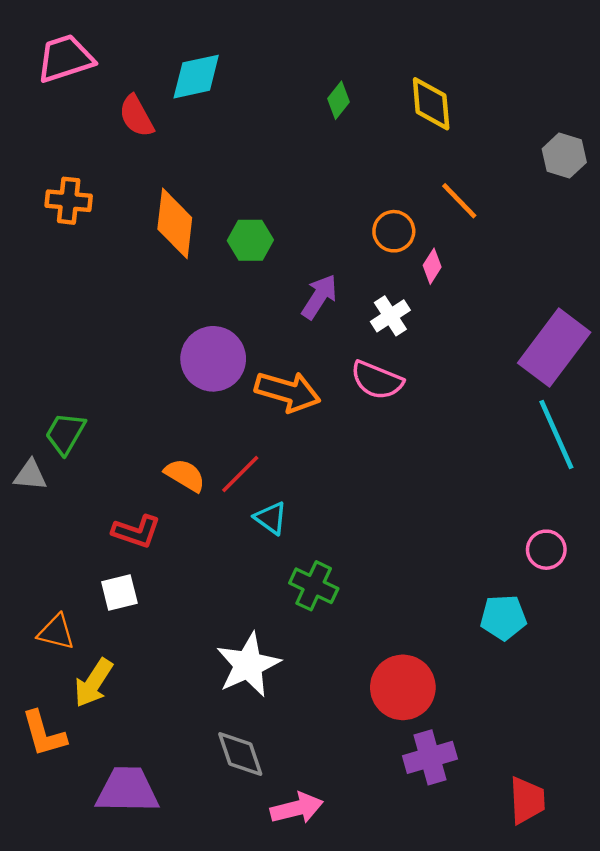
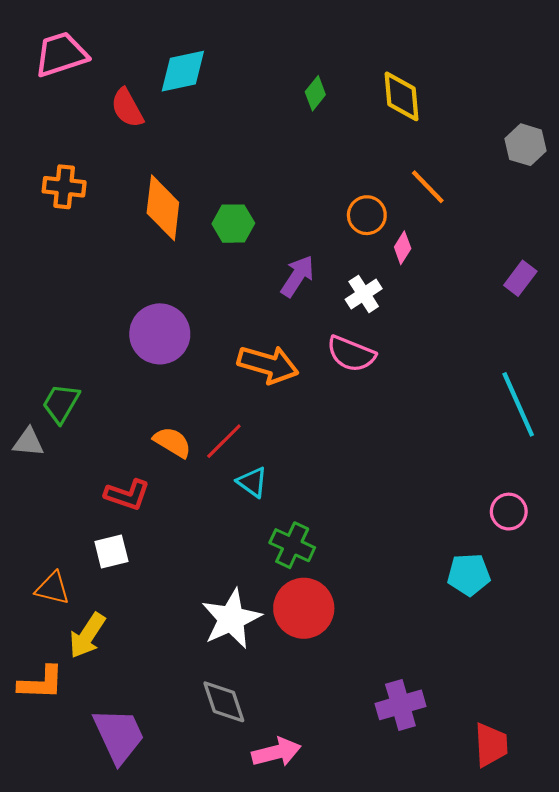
purple rectangle: (554, 348) -> (520, 278), moved, size x0.5
purple circle: (213, 359) -> (160, 334), moved
red circle: (403, 687) -> (304, 608), moved
orange L-shape: (44, 734) -> (41, 683), turned -72
purple trapezoid: (127, 790) -> (119, 735), turned 64

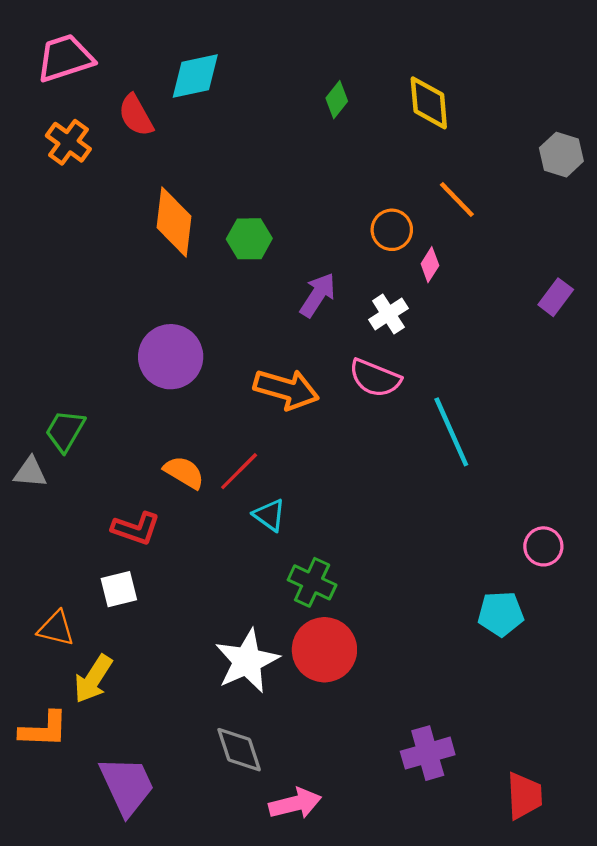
orange cross: (64, 187) -> (68, 142), moved, turned 30
cyan line: (518, 404) -> (451, 432), moved

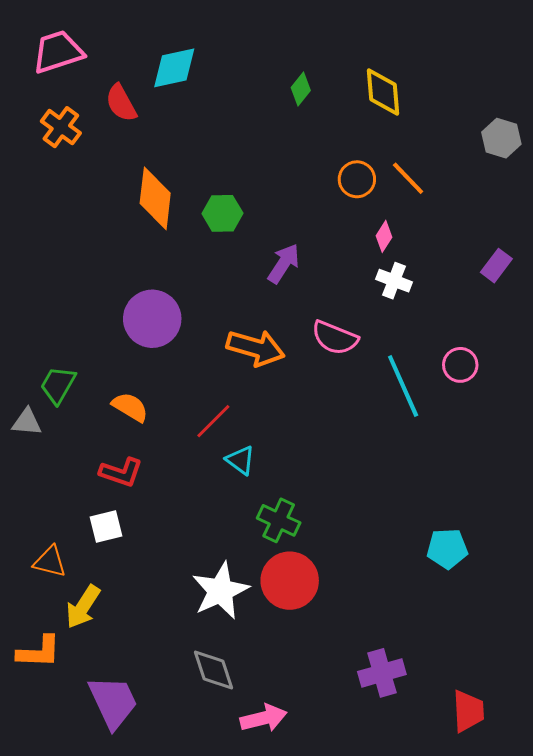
orange circle: (392, 230) -> (357, 179), moved
white cross: (388, 314) -> (394, 281), moved, turned -36
orange semicircle: (184, 472) -> (130, 407), moved
pink circle: (543, 546) -> (460, 365), moved

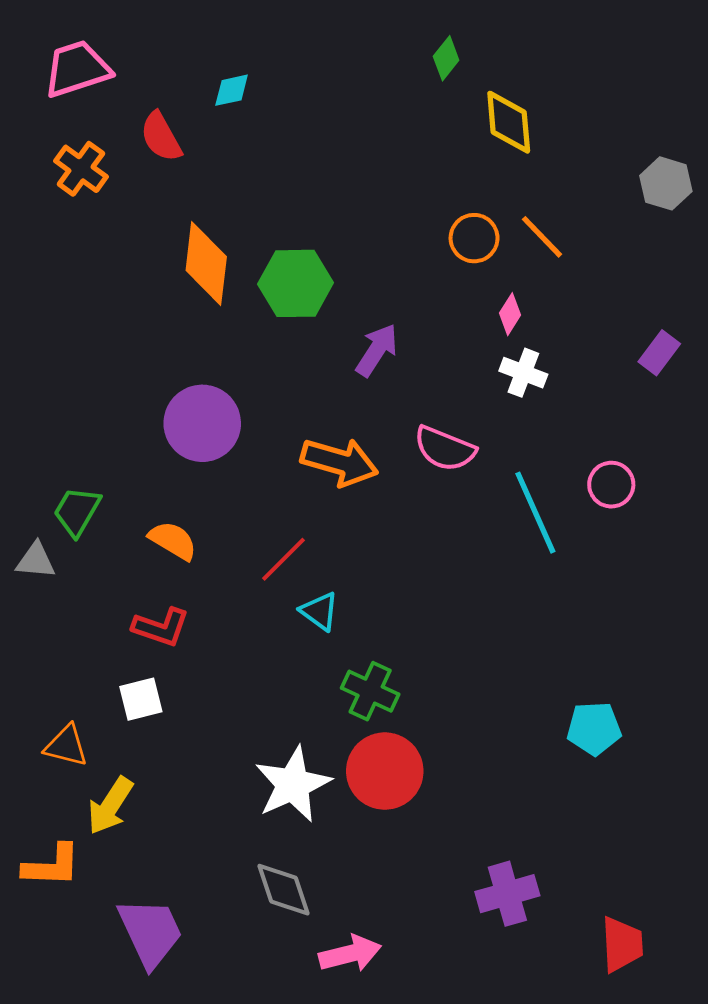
cyan diamond: (174, 68) -> (232, 90), size x0.6
green diamond: (301, 89) -> (446, 58), moved
green hexagon: (222, 213) -> (295, 283), size x1.4

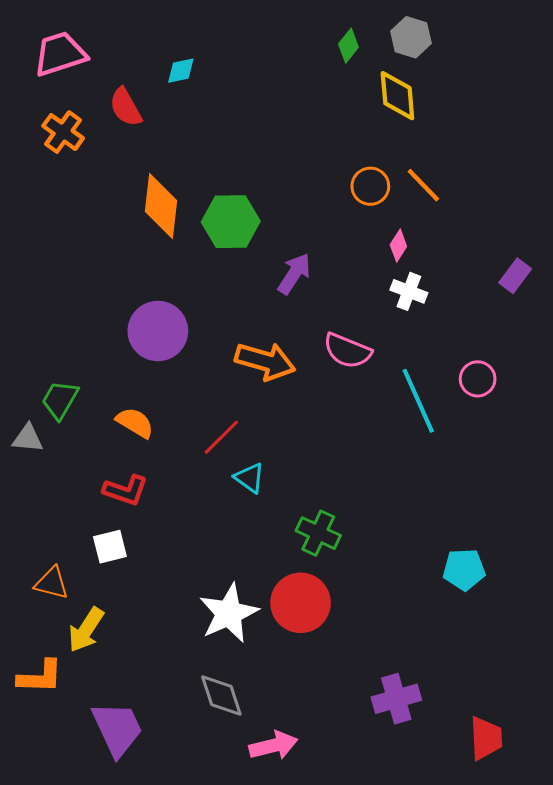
gray hexagon: (666, 183) -> (411, 37), moved
green cross: (370, 691) -> (318, 533), moved

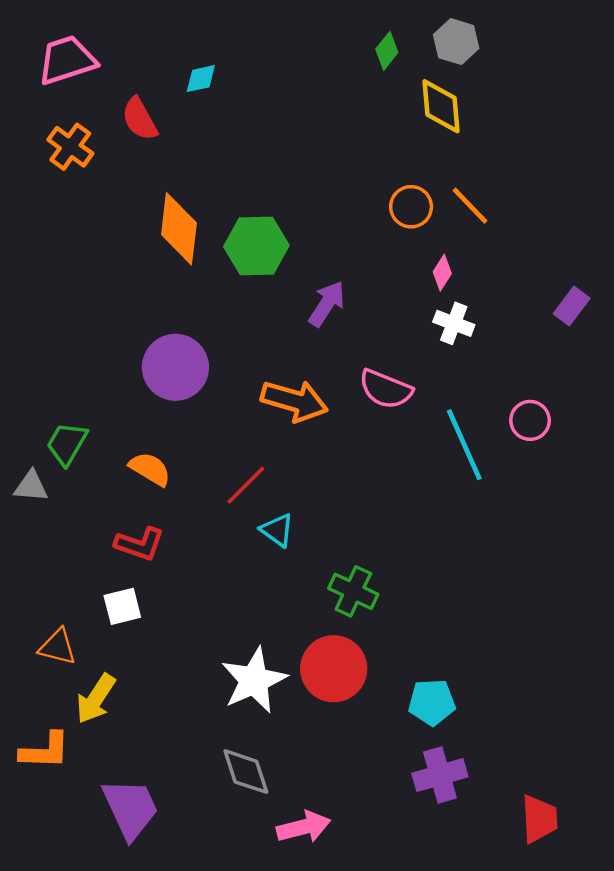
cyan pentagon: (464, 569) -> (432, 702), moved

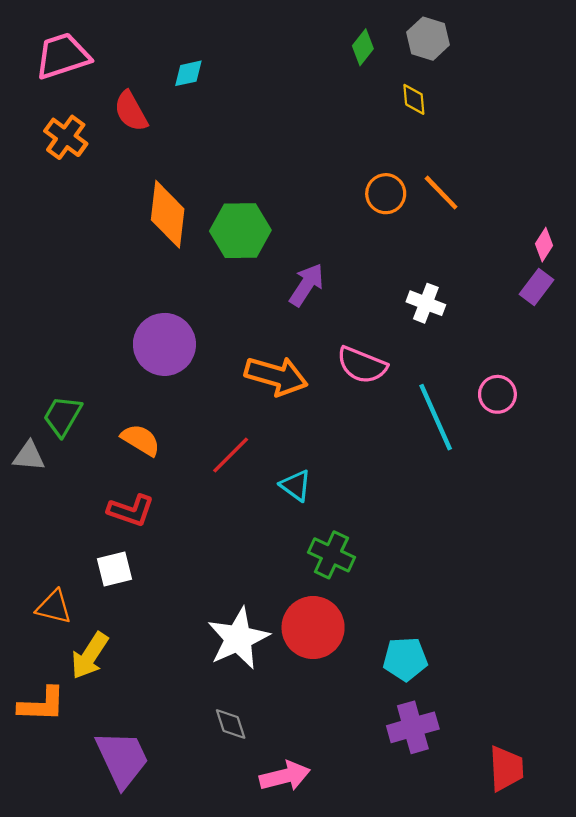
yellow diamond: (441, 106) -> (414, 99), size x0.6
pink diamond: (442, 273) -> (544, 245), moved
cyan triangle: (277, 530) -> (296, 485), moved
gray diamond: (246, 772) -> (231, 724), size x0.7

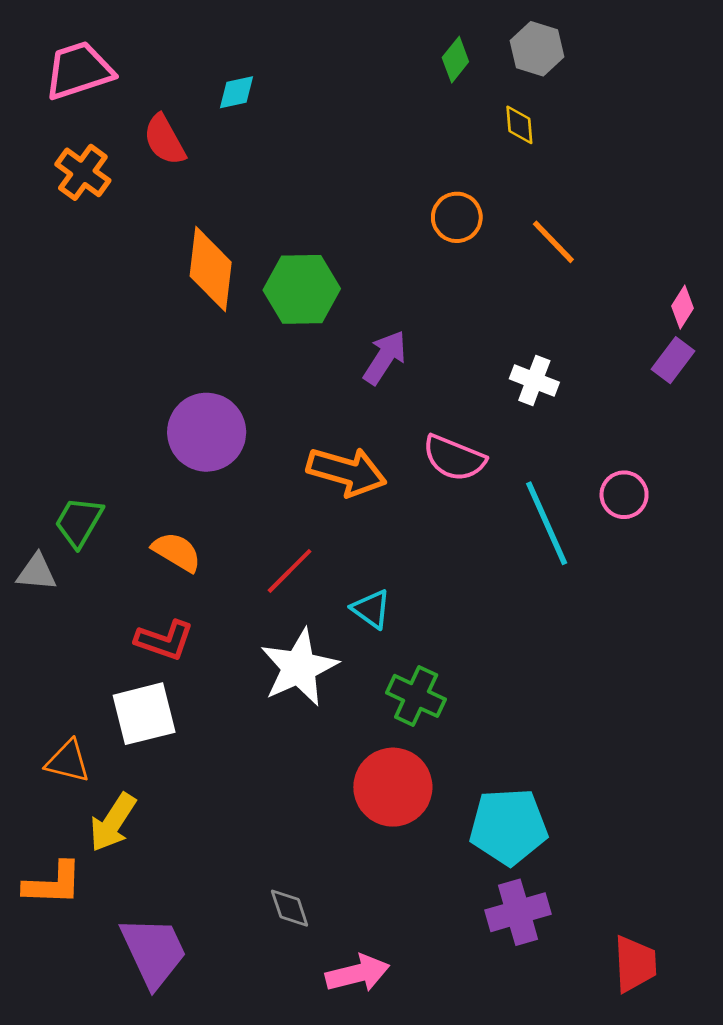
orange circle: (386, 194) -> (457, 217), moved
white square: (115, 569) -> (144, 714), size x1.4
white star: (238, 638) -> (299, 667), moved
cyan pentagon: (405, 659) -> (508, 827), size x1.4

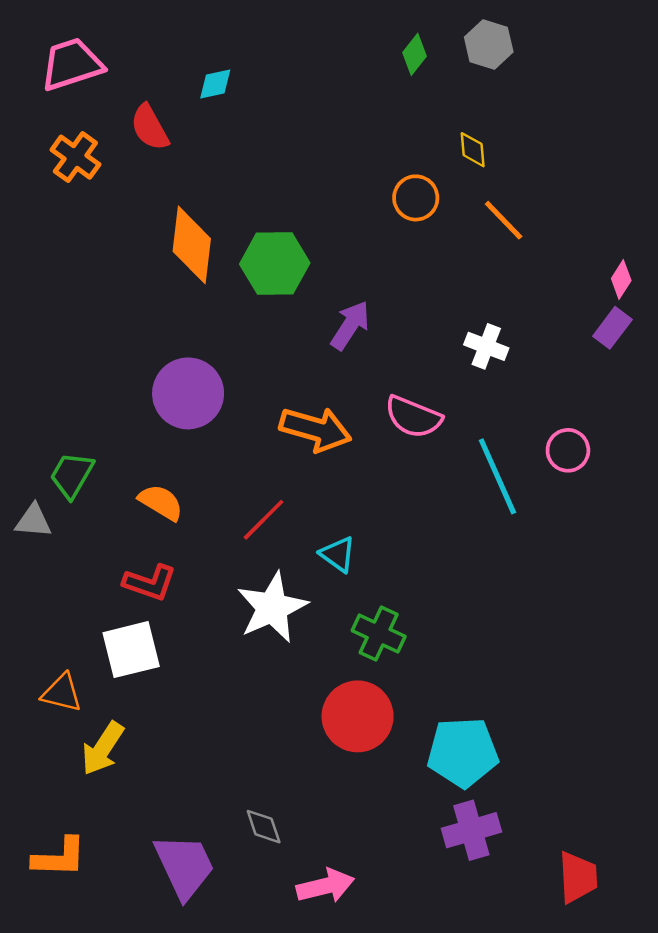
yellow diamond: (519, 125) -> (473, 150), moved
orange L-shape: (53, 884) -> (59, 857), moved
purple trapezoid: (154, 952) -> (184, 866), moved

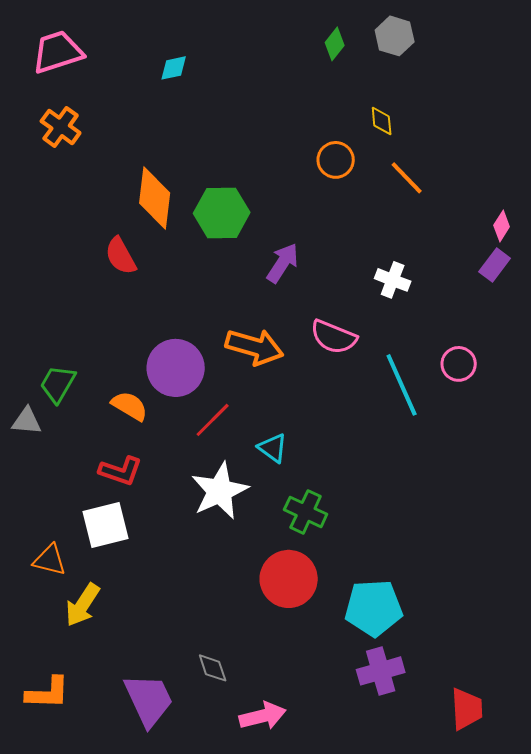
red semicircle: (150, 127) -> (121, 256), moved
purple circle: (188, 393) -> (176, 368), moved

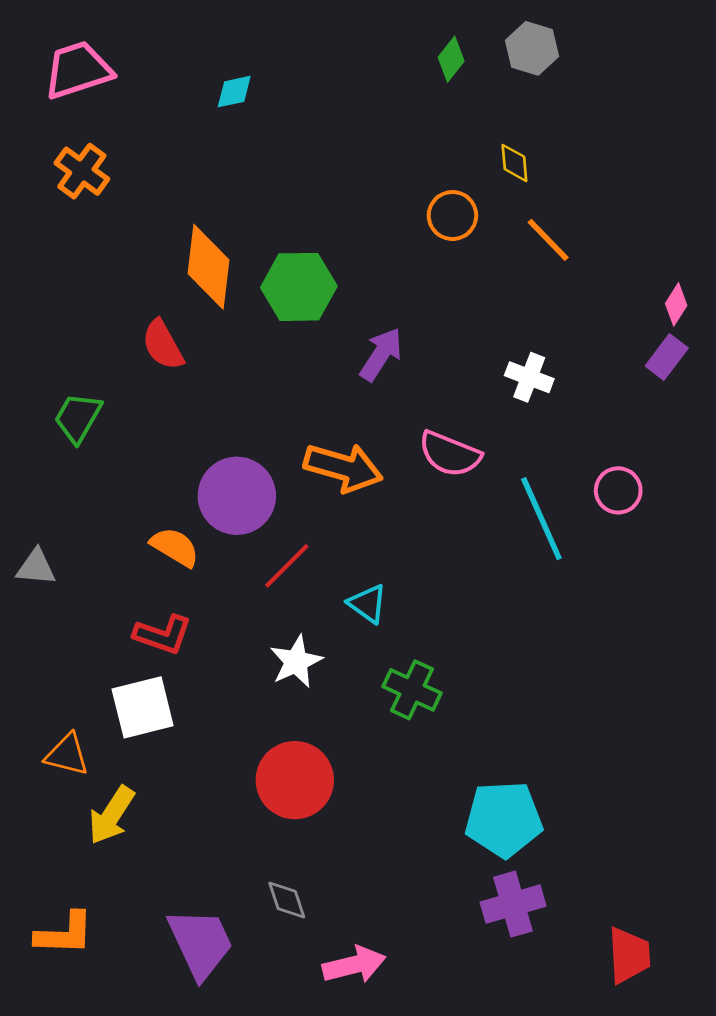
green trapezoid: (58, 384) -> (78, 418), moved
white star: (220, 491) -> (296, 662), size x0.7
red circle: (289, 579) -> (295, 780), moved

